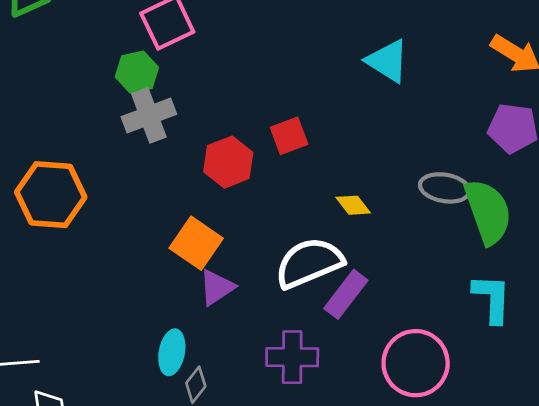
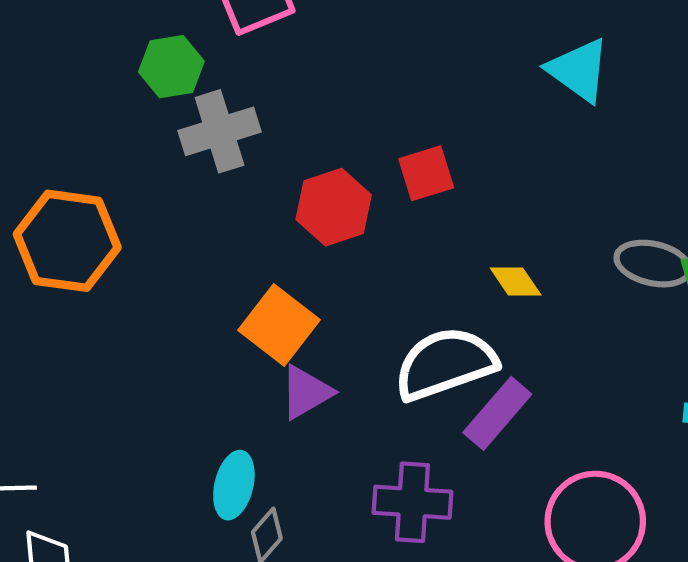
green hexagon: (137, 72) -> (171, 67), moved

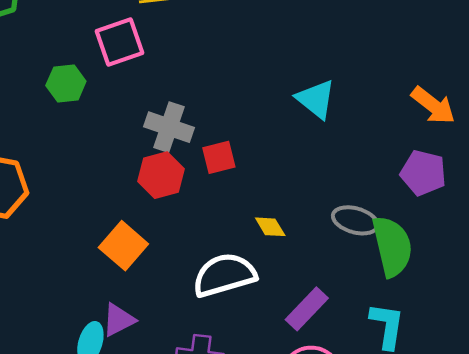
gray cross: (220, 131) -> (169, 127), moved, turned 33
purple triangle: (306, 392) -> (119, 320), moved
purple rectangle: (497, 413) -> (307, 309), moved

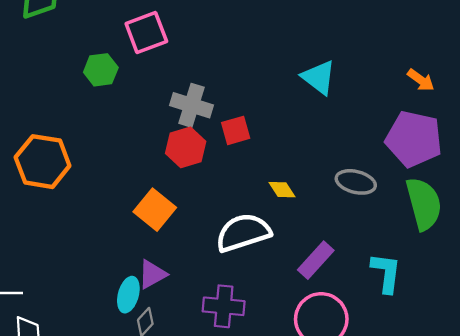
orange arrow: (433, 105) -> (421, 80), size x0.7
purple pentagon: (423, 173) -> (414, 139), size x1.4
green semicircle: (392, 246) -> (424, 204), moved

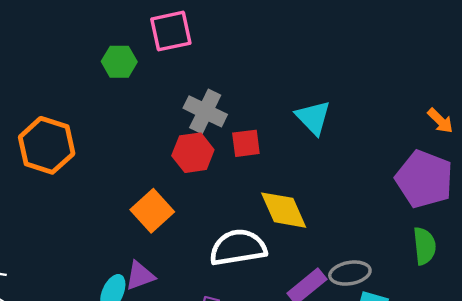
cyan triangle: (319, 77) -> (313, 117), moved
gray ellipse: (356, 182) -> (350, 273), moved, turned -33
yellow diamond: (282, 190) -> (284, 210), size x1.8
green semicircle: (424, 204) -> (424, 246), size x0.7

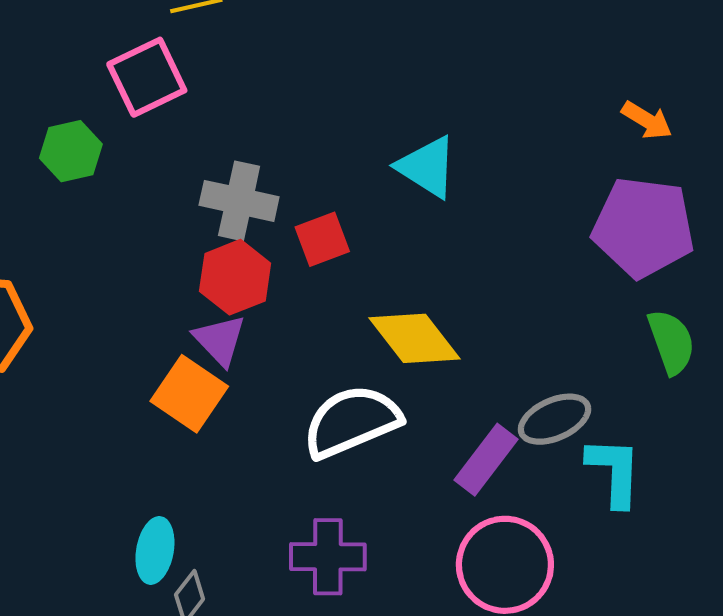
purple triangle: (140, 276) -> (220, 340), moved, turned -40

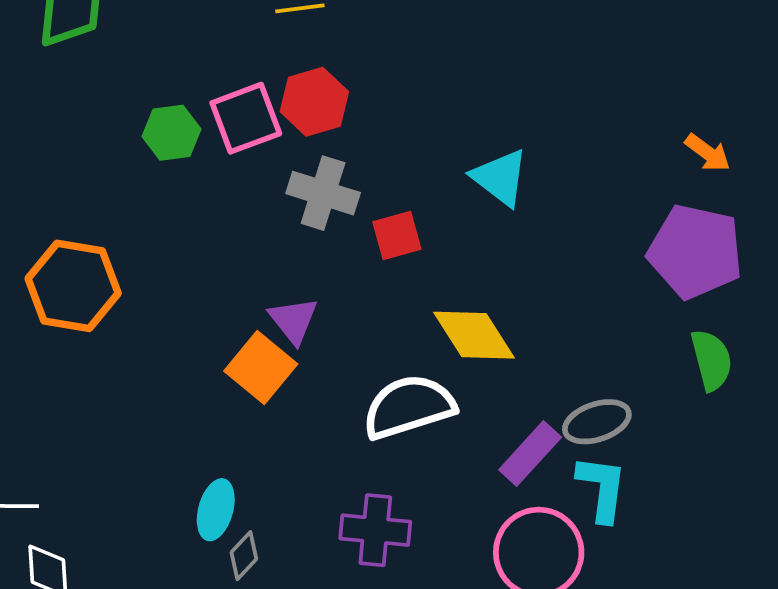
pink square: (147, 77) -> (246, 118), moved
red hexagon: (235, 277) -> (314, 102), moved
cyan L-shape: (614, 472) -> (602, 488), moved

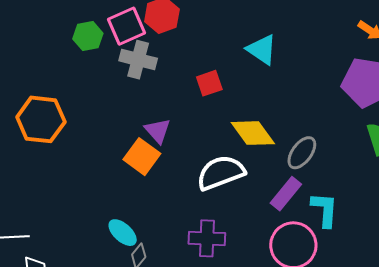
gray cross: (323, 193) -> (138, 60), moved
gray ellipse: (597, 422) -> (302, 153), moved, turned -32
cyan ellipse: (216, 510) -> (123, 233), turned -60

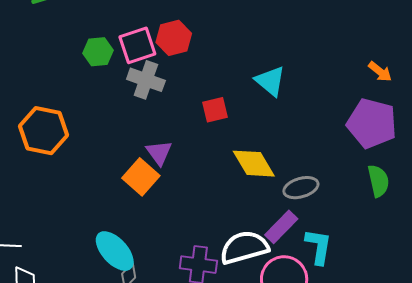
gray ellipse: (302, 153) -> (301, 188), turned 32
white semicircle: (221, 173) -> (244, 247), moved
cyan ellipse: (123, 233) -> (115, 251), size x1.4

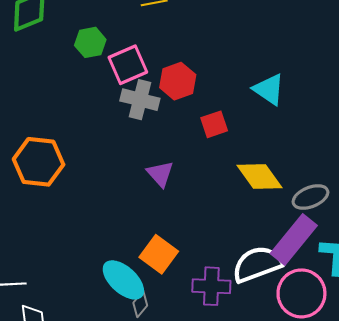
red hexagon: (174, 38) -> (178, 81), moved
green hexagon: (98, 52) -> (90, 42), moved
orange square: (141, 177) -> (159, 254), moved
purple rectangle: (281, 227) -> (294, 240), size x1.4

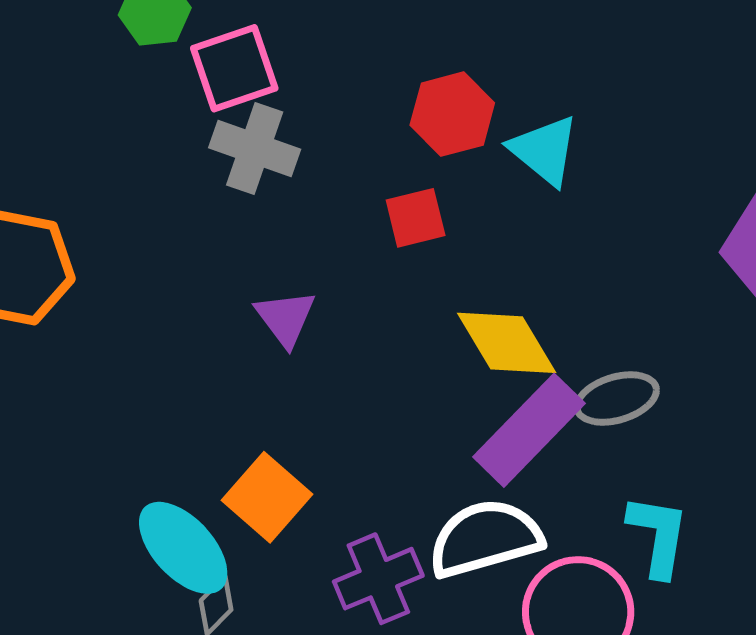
red hexagon: (178, 81) -> (452, 114), moved
purple rectangle: (294, 240) -> (529, 430), moved
purple cross: (211, 286) -> (378, 579), turned -30

